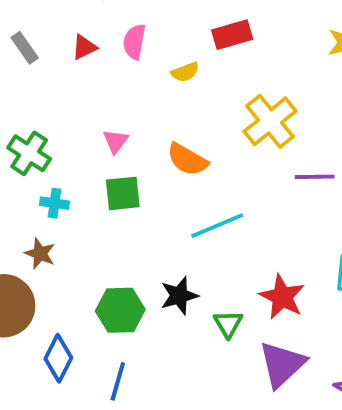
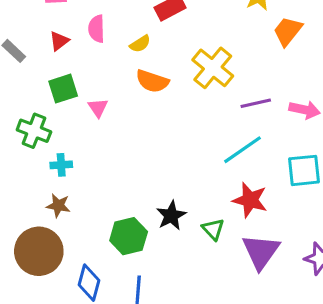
orange semicircle: (187, 160) -> (152, 81), moved
green square: (123, 193) -> (63, 89), moved
cyan line: (217, 226) -> (243, 150), moved

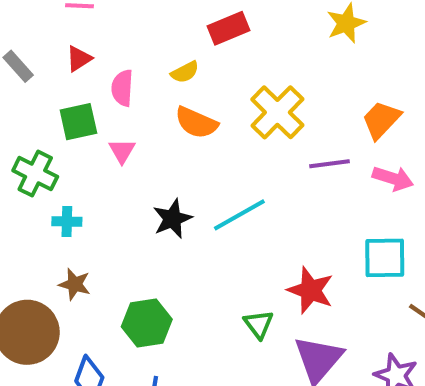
pink semicircle: (96, 29) -> (122, 88), moved
orange trapezoid: (288, 31) -> (381, 120), moved
cyan line: (243, 150) -> (239, 215), moved
brown star: (58, 206) -> (75, 284), moved
black star: (171, 216) -> (172, 219), moved

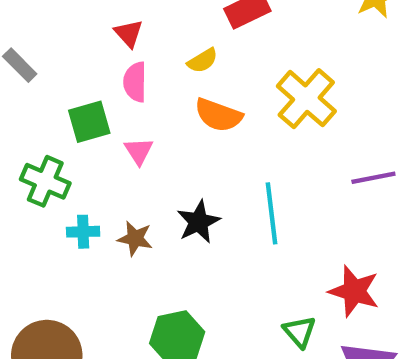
red triangle: (79, 59) -> (129, 33), moved, turned -36
purple line: (330, 164) -> (373, 178), moved
cyan line: (239, 215) -> (271, 213), turned -64
brown star: (75, 284) -> (135, 238), moved

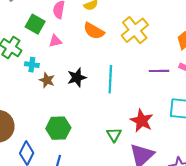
green square: (89, 122) -> (35, 24), turned 36
pink triangle: (139, 151) -> (55, 41), turned 40
cyan cross: (83, 232) -> (32, 65), moved

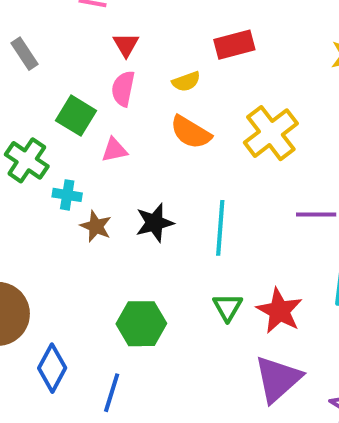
green hexagon: (58, 128) -> (141, 324), moved
green triangle: (114, 135) -> (228, 307), moved

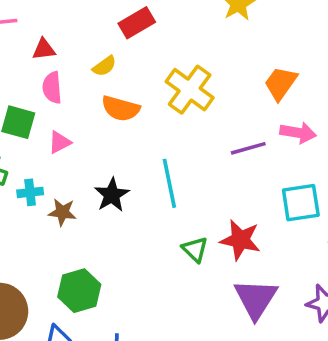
red triangle: (126, 45) -> (44, 49), turned -50
green hexagon: (141, 324) -> (79, 291), moved

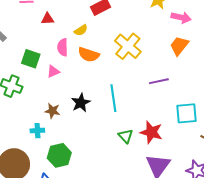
pink semicircle: (52, 88) -> (63, 47), moved
pink arrow: (298, 133) -> (181, 17), moved
cyan cross: (30, 192) -> (37, 131), moved

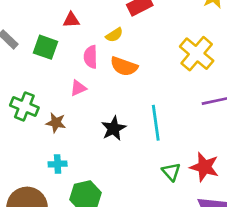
yellow cross: (128, 46) -> (197, 54), moved
green square: (31, 59) -> (45, 47), moved
brown star: (52, 111) -> (56, 123), moved

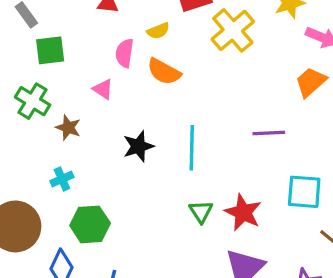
green square: (45, 47) -> (50, 50), moved, turned -35
yellow cross: (197, 54) -> (233, 30), moved
pink triangle: (78, 88) -> (103, 89), turned 48
cyan cross: (58, 164) -> (62, 179), turned -30

